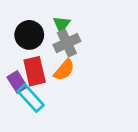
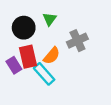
gray cross: (67, 43) -> (77, 41), moved
cyan rectangle: (31, 98) -> (44, 74), moved

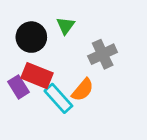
orange semicircle: (52, 56) -> (83, 90), moved
red rectangle: (28, 57) -> (37, 76), turned -55

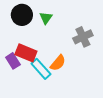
black circle: (31, 37) -> (22, 15), moved
gray cross: (103, 54) -> (83, 37), moved

